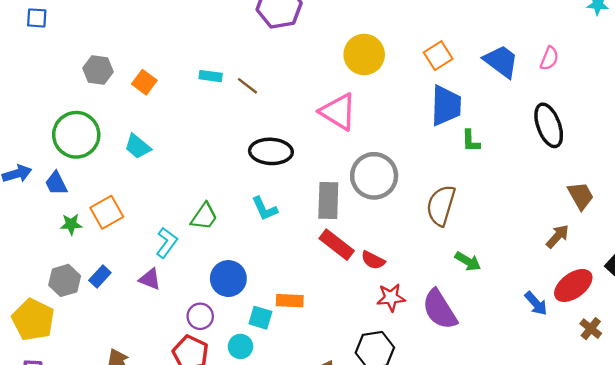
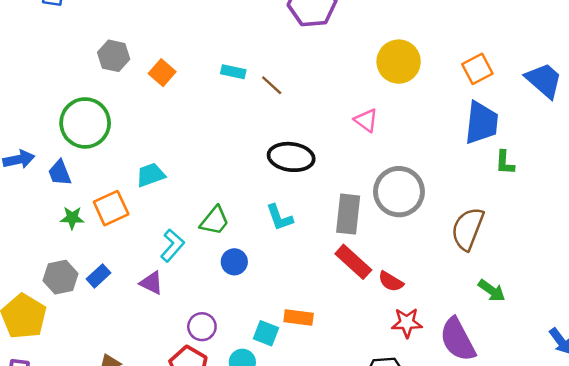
pink triangle: (338, 112) -> (366, 120), size x0.6
cyan trapezoid: (138, 146) -> (151, 175), moved, turned 116
blue circle: (228, 279) -> (234, 262), moved, size x0.7

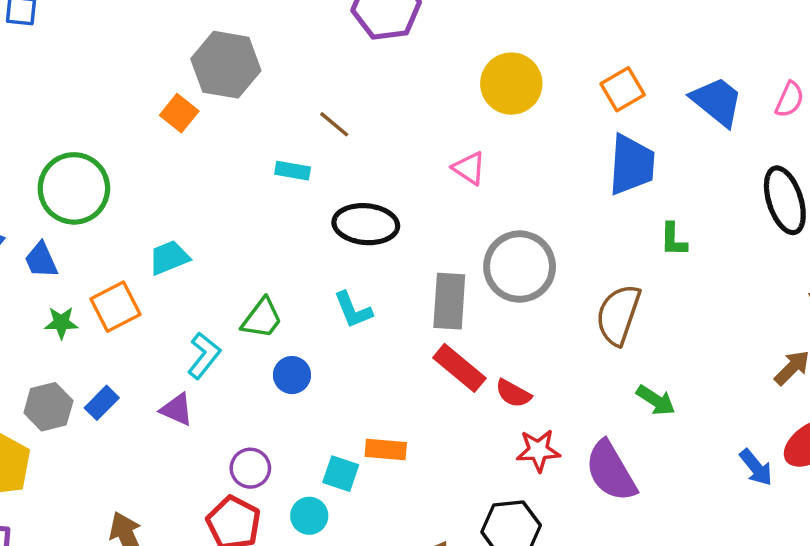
gray hexagon: (114, 56) -> (226, 65), moved, size x1.5
cyan rectangle: (233, 72) -> (293, 171), moved
green L-shape: (505, 163) -> (673, 240), moved

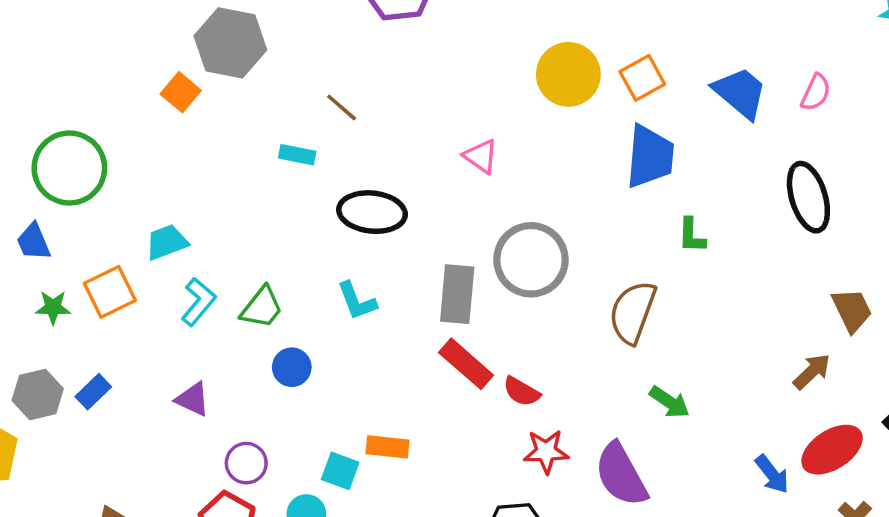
yellow circle: (511, 84) -> (568, 74), moved
cyan L-shape: (204, 356) -> (198, 302), moved
purple triangle: (177, 409) -> (193, 399), moved

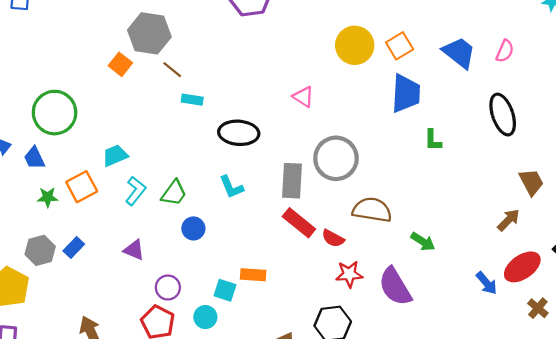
brown line: (342, 107) -> (172, 70), moved
brown semicircle: (633, 312) -> (372, 210), moved, turned 81

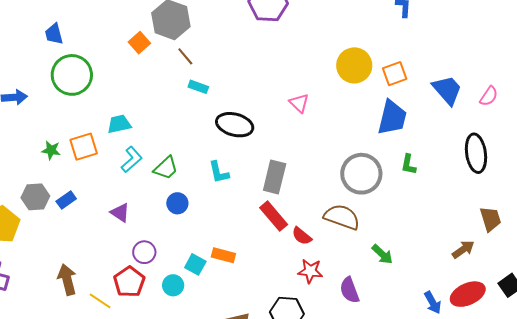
blue trapezoid: (34, 158) -> (54, 34), moved
gray circle: (336, 158) -> (361, 174), moved
purple semicircle: (395, 287) -> (350, 290), size x0.7

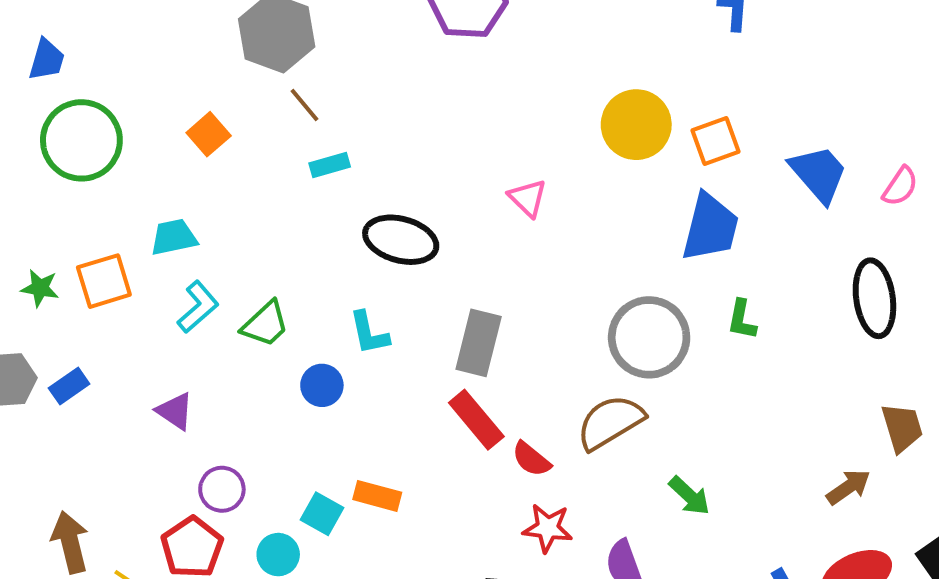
blue trapezoid: (54, 34) -> (47, 60), turned -150
orange square: (139, 43) -> (209, 134), moved
cyan rectangle: (198, 87) -> (330, 165), turned -36
blue circle: (177, 203) -> (322, 385), moved
brown semicircle: (342, 217) -> (610, 422), turned -51

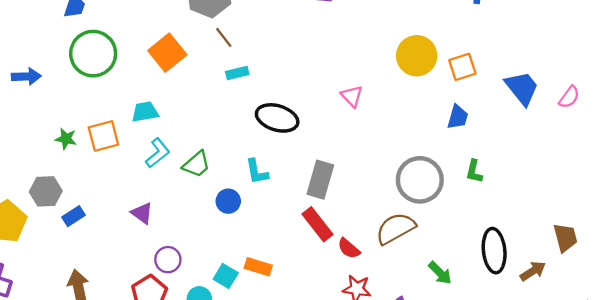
orange square: (209, 134) -> (167, 53), size x1.5
blue trapezoid: (710, 227) -> (458, 117), size x0.6
black ellipse: (874, 298) -> (494, 251), moved
blue rectangle: (69, 386) -> (73, 216), moved

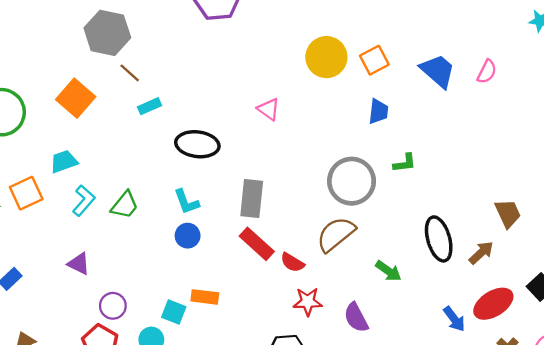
green L-shape: (474, 171) -> (405, 163), turned -100
blue circle: (228, 201) -> (188, 236), moved

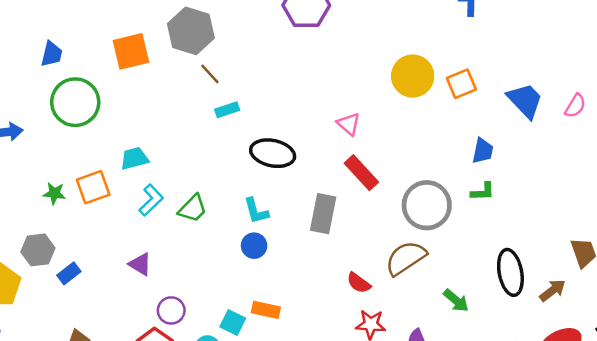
orange square: (76, 98) -> (131, 51), moved, turned 30
blue trapezoid: (378, 111) -> (483, 151), moved
red rectangle: (257, 244) -> (361, 173), moved

